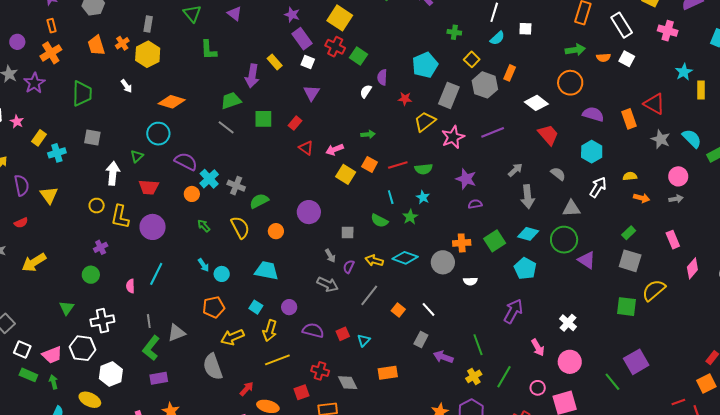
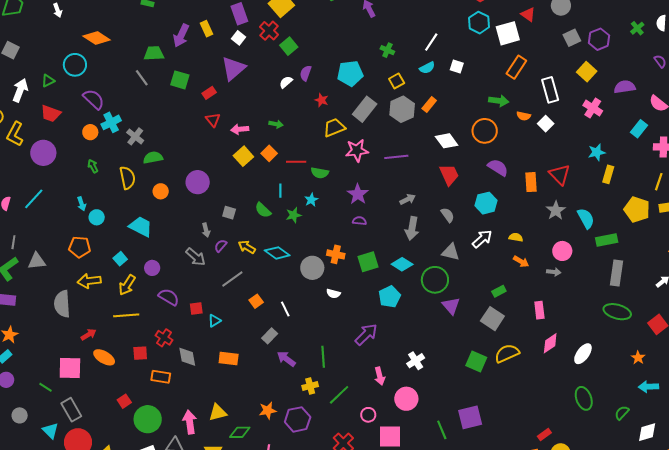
purple triangle: (312, 93) -> (233, 68), size x1.5

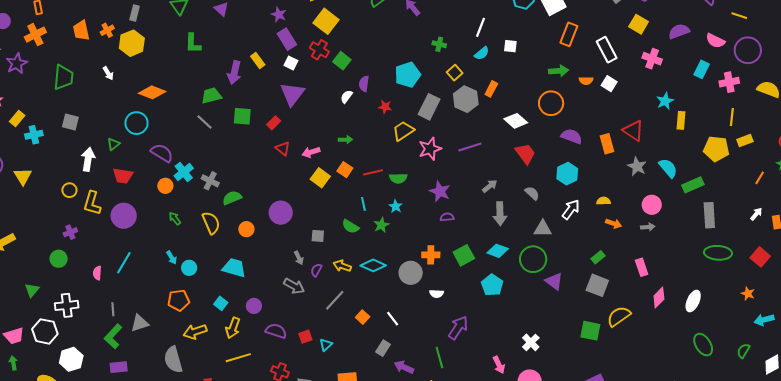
purple arrow: (366, 334) -> (458, 328), moved

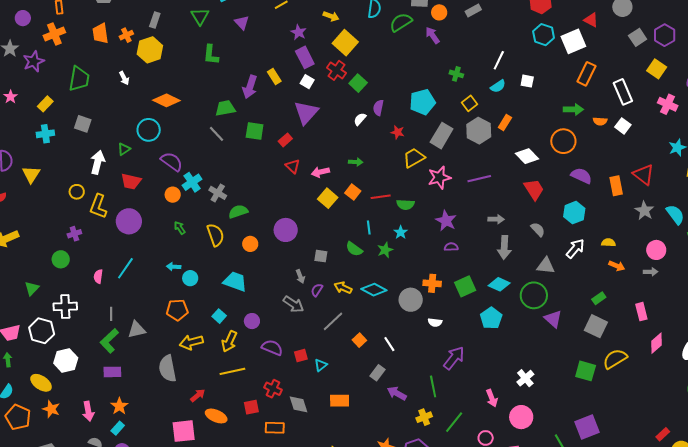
yellow rectangle: (17, 118) -> (45, 104), moved
gray arrow: (490, 186) -> (496, 219), turned 35
cyan arrow: (172, 258) -> (174, 267), turned 120

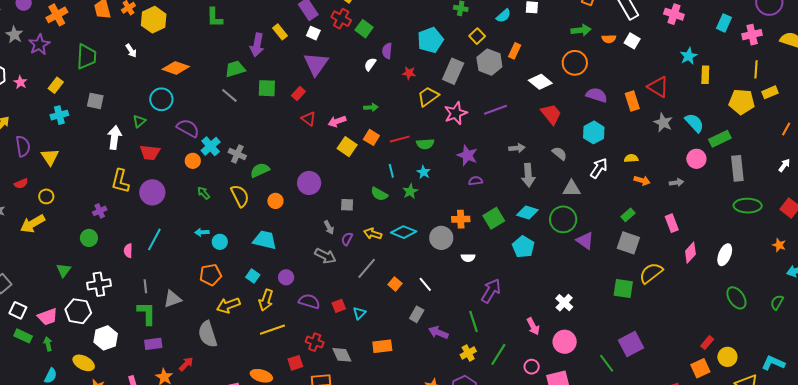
yellow circle: (77, 192) -> (46, 196), moved
pink circle: (656, 250) -> (696, 159), moved
green L-shape: (109, 341) -> (147, 313), turned 140
red arrow: (198, 395) -> (186, 364), moved

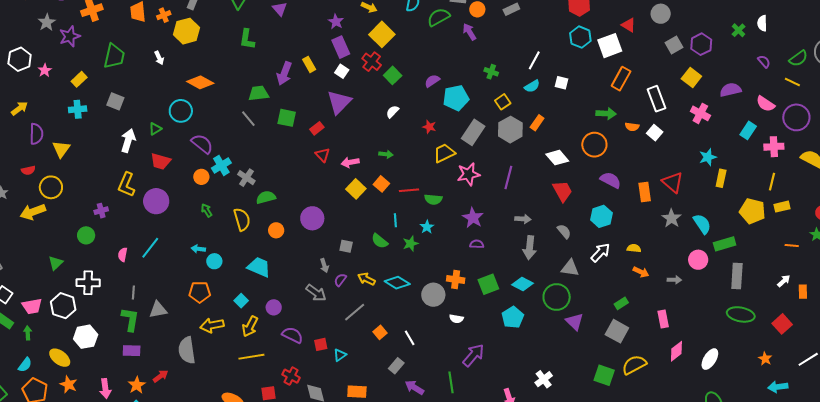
purple semicircle: (387, 51) -> (432, 81), moved, turned 42
purple line: (496, 110) -> (508, 178), turned -65
orange line: (786, 129) -> (792, 245), turned 56
yellow circle: (46, 196) -> (51, 187), size x1.5

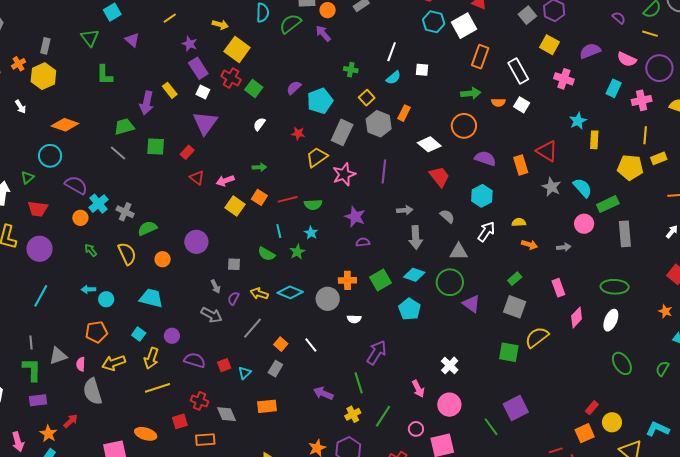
pink semicircle: (123, 255) -> (81, 364), moved
green ellipse: (741, 314) -> (615, 287), moved
gray rectangle: (396, 366) -> (275, 369), moved

